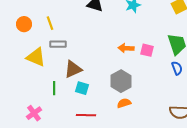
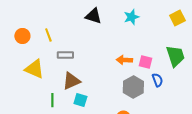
gray rectangle: (58, 44) -> (65, 55), moved
blue semicircle: (177, 68) -> (157, 80), moved
gray hexagon: (121, 81) -> (133, 87), moved

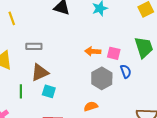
yellow line: (48, 35) -> (12, 18), moved

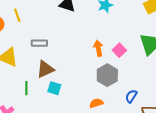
orange arrow: (93, 51) -> (98, 48), turned 77
pink square: (114, 53) -> (119, 50), turned 32
blue semicircle: (126, 71) -> (131, 96), moved, turned -128

